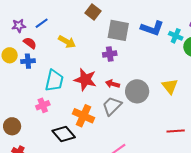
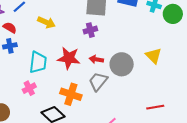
red line: (176, 131) -> (155, 107), moved

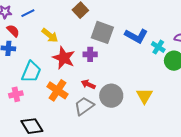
red star: (69, 58) -> (64, 58), moved
orange cross: (71, 94) -> (58, 90), moved

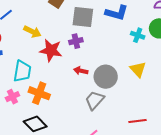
cyan cross: (158, 47) -> (138, 35), moved
orange cross: (58, 90) -> (39, 93), moved
gray trapezoid: (84, 106) -> (95, 100), moved

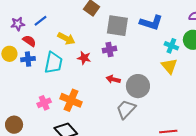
red star: (51, 50) -> (84, 58), size x0.6
yellow triangle: (138, 69) -> (169, 66), moved
cyan trapezoid: (22, 71) -> (53, 63), moved

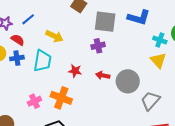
red star: (84, 58) -> (75, 71), moved
gray trapezoid: (126, 109) -> (150, 101), moved

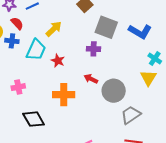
yellow arrow: (54, 36) -> (54, 29), turned -84
red star: (75, 71) -> (58, 61), moved
orange cross: (61, 98) -> (64, 95), moved, turned -35

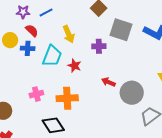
yellow arrow: (54, 29) -> (69, 34), turned 114
purple cross: (94, 49) -> (99, 46), moved
orange cross: (64, 95) -> (67, 98), moved

